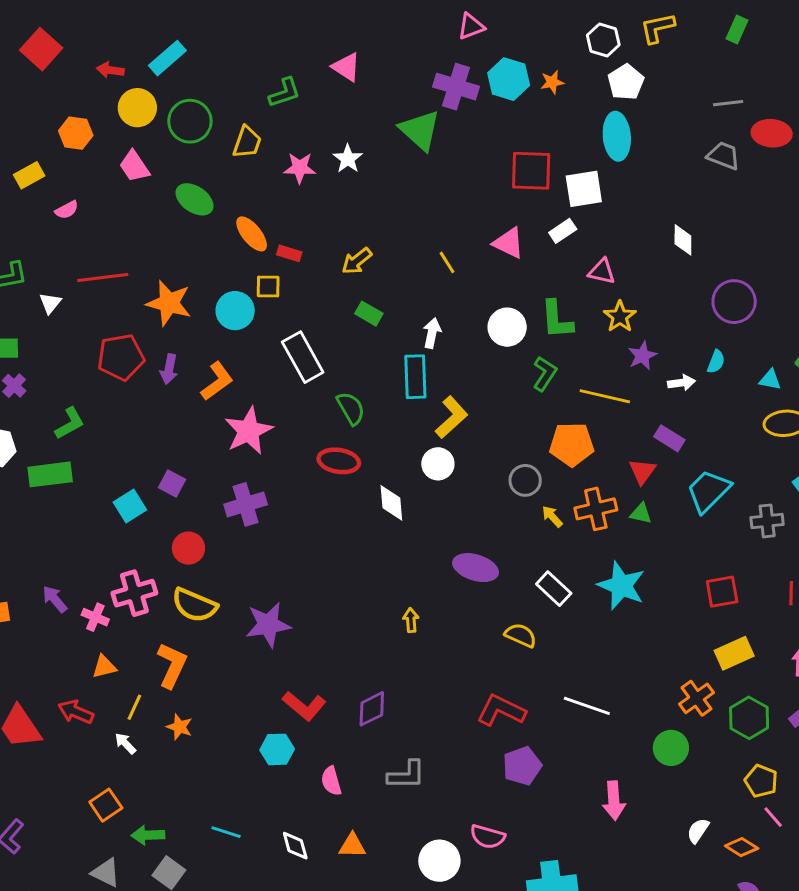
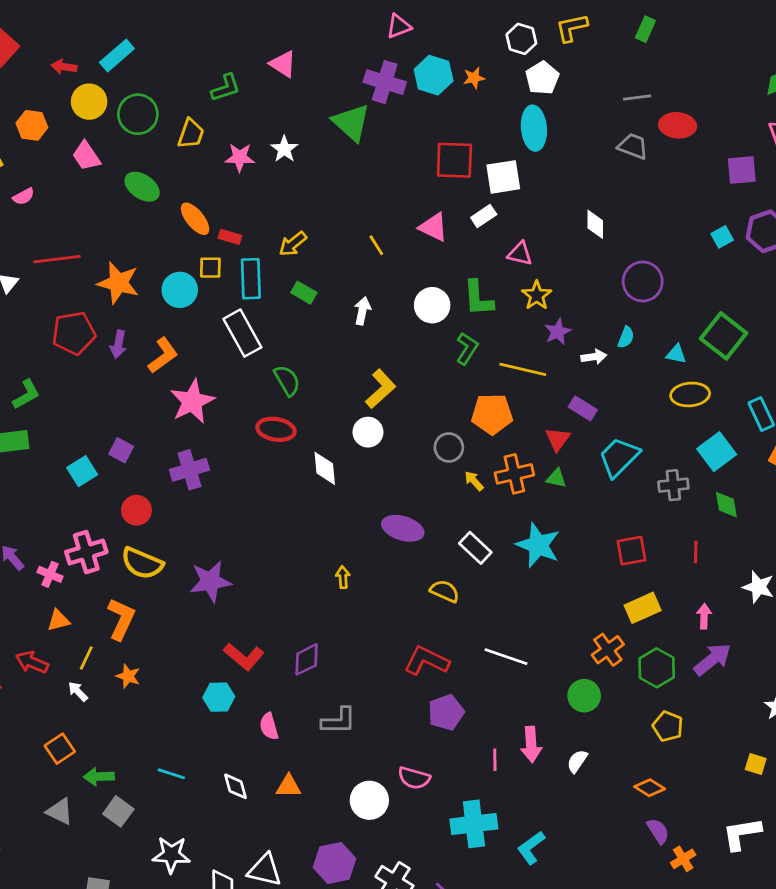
cyan rectangle: (415, 377) -> (251, 279), moved
pink line: (773, 817) -> (495, 760), moved, turned 40
white semicircle: (698, 831) -> (577, 761), moved

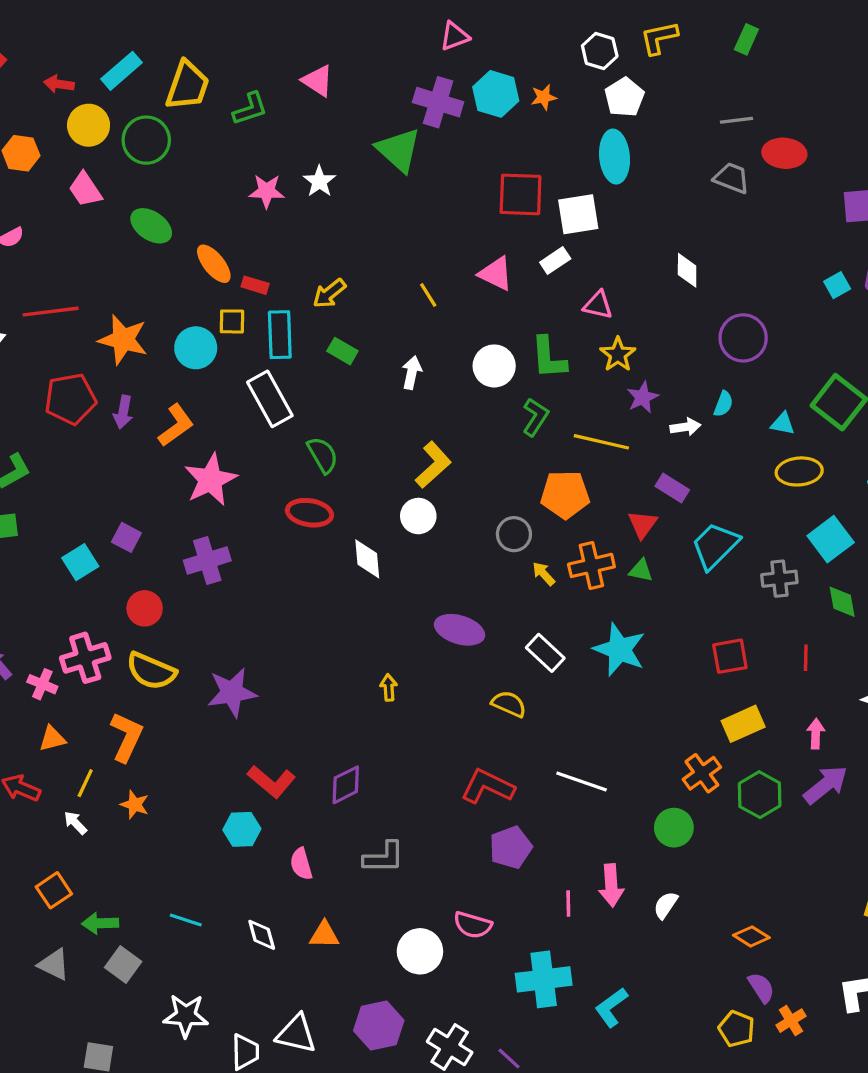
yellow trapezoid: (191, 134) -> (187, 86), moved, size x1.4
yellow pentagon: (668, 726) -> (737, 1029), moved

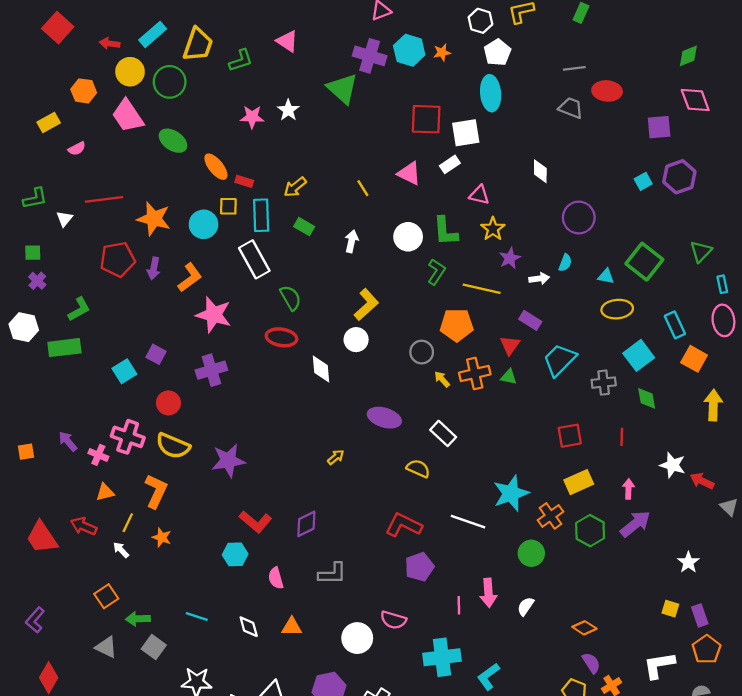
pink trapezoid: (85, 190) -> (128, 116), size x1.4
pink star: (211, 480) -> (214, 315), turned -30
cyan star: (619, 650) -> (511, 493), moved, turned 30
pink cross: (85, 658) -> (128, 437), turned 36
yellow arrow: (389, 687) -> (336, 457), turned 54

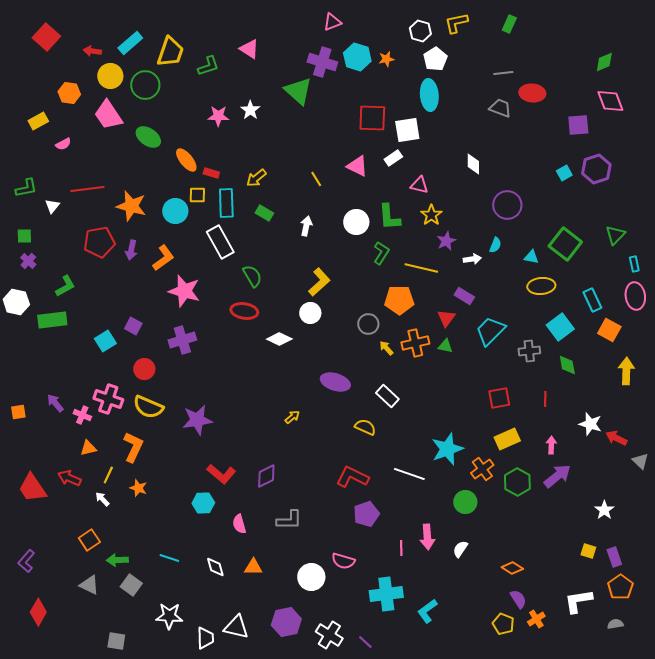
white diamond: (321, 369) -> (279, 339), turned -60

